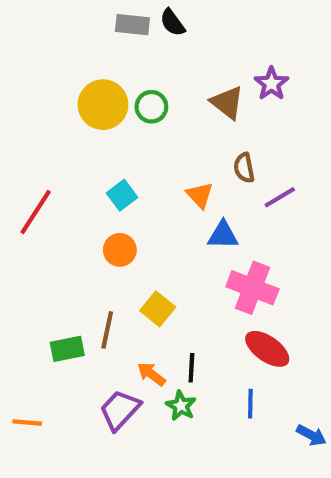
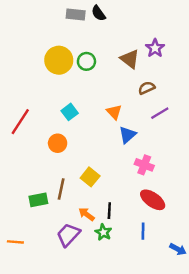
brown semicircle: (244, 168) -> (147, 88), moved, turned 77
blue triangle: (223, 235) -> (127, 135), turned -42
orange circle: (120, 250) -> (58, 143), moved
pink cross: (252, 288) -> (144, 165), size x0.7

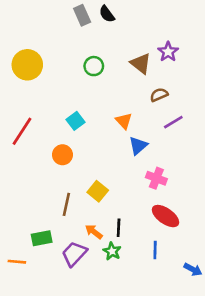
gray rectangle: (76, 14) -> (82, 15), turned 60
yellow circle: (59, 60) -> (27, 65), moved
green rectangle: (38, 200) -> (42, 238), moved

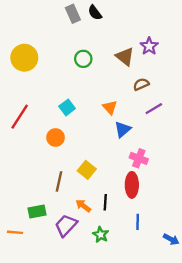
red ellipse: (165, 216) -> (132, 185), moved, turned 55
green star: (112, 251) -> (101, 235), moved

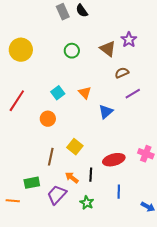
orange triangle: (110, 107) -> (85, 93), moved
pink cross: (139, 158) -> (146, 154), moved
red ellipse: (132, 185) -> (114, 160), turned 75

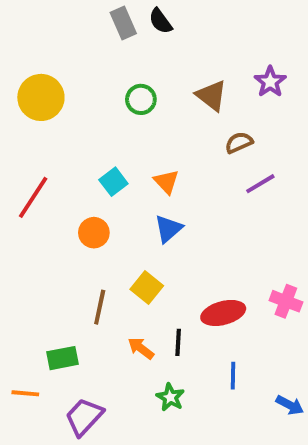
purple star: (129, 40) -> (270, 82), moved
blue triangle: (106, 112) -> (168, 229), moved
purple trapezoid: (57, 195) -> (84, 417), moved

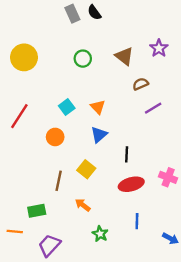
black line: (178, 342) -> (127, 154), moved

